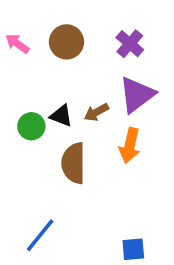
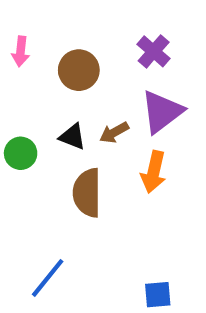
brown circle: (67, 42) -> (79, 70), moved
pink arrow: (17, 44) -> (21, 51), turned -120
green circle: (31, 126) -> (21, 153), moved

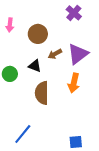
purple cross: (154, 51) -> (74, 13), moved
brown arrow: (114, 132) -> (55, 54), moved

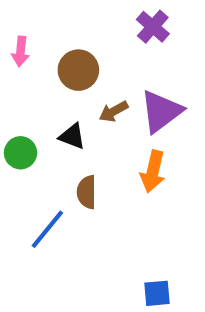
brown semicircle: (42, 93) -> (87, 192), size x0.7
blue line: (23, 134) -> (47, 229), moved

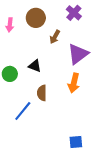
brown circle: (78, 70) -> (36, 18), moved
brown arrow: (114, 111) -> (55, 37), moved, turned -32

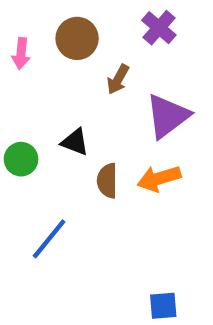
orange arrow: (74, 83) -> (159, 179), turned 60
brown semicircle: (42, 93) -> (107, 181), moved

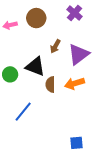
pink arrow: (21, 54) -> (10, 25), turned 72
brown arrow: (118, 79) -> (55, 46), moved
black triangle: (75, 142) -> (35, 66), size x1.5

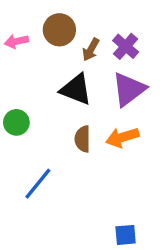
purple cross: (75, 13) -> (126, 46), moved
brown arrow: (55, 46) -> (91, 50), moved
black triangle: (35, 66) -> (76, 89), moved

